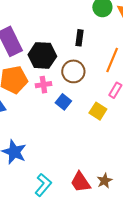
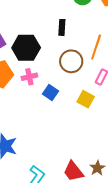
brown circle: (73, 71) -> (71, 61), moved

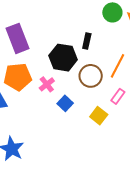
black hexagon: (26, 48) -> (63, 58), moved
pink cross: (29, 77) -> (47, 84), turned -35

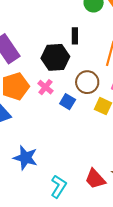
brown circle: (91, 76) -> (87, 82), moved

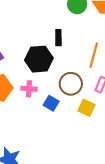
pink cross: (45, 87) -> (29, 89), turned -35

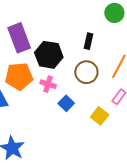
black hexagon: (39, 59) -> (49, 55), moved
brown circle: (71, 84) -> (86, 72), moved

